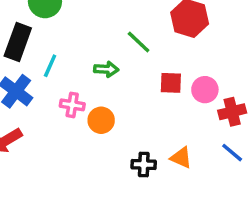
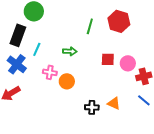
green line: (139, 42) -> (90, 26), moved, turned 63

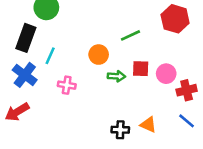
red hexagon: (119, 21) -> (175, 19), moved
green line: (90, 26) -> (130, 35), moved, turned 49
green arrow: (70, 51) -> (116, 76), moved
orange circle: (67, 81) -> (99, 55), moved

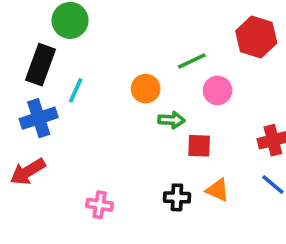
red square: (141, 69) -> (199, 146), moved
pink circle: (166, 74) -> (218, 90), moved
blue cross: (25, 75) -> (39, 118), turned 35
pink cross: (67, 85) -> (100, 205), moved

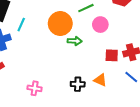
orange circle: (146, 89) -> (60, 24), size x1.5
red square: (199, 146) -> (112, 55), moved

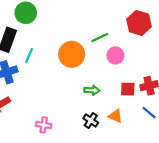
green arrow: (75, 41) -> (92, 90), moved
black cross: (78, 84) -> (91, 120), turned 32

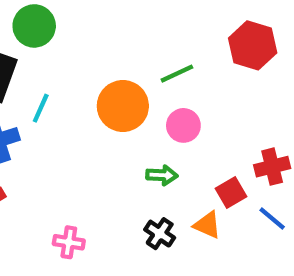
pink circle: (115, 55) -> (183, 125), moved
red square: (128, 89) -> (231, 193), moved, turned -32

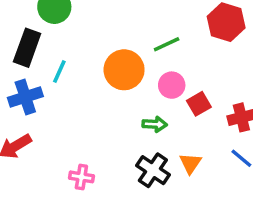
red square: (231, 193) -> (199, 104), moved
orange triangle: (207, 225) -> (190, 163), turned 40
black cross: (160, 234) -> (153, 170), size x1.4

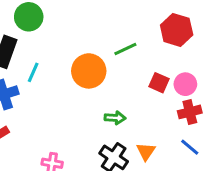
pink circle: (172, 85) -> (185, 84), moved
red square: (199, 104) -> (159, 83), moved, turned -36

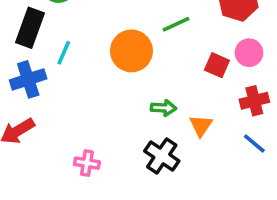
pink circle: (185, 84) -> (249, 53), moved
orange triangle: (146, 152) -> (201, 126), moved

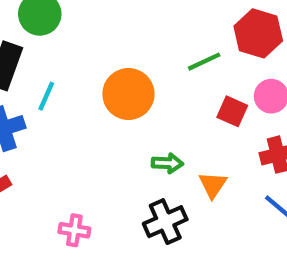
green line: (176, 24) -> (204, 62), moved
black cross: (162, 156) -> (165, 222), turned 32

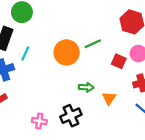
green line: (204, 62) -> (93, 44), moved
black cross: (165, 222) -> (71, 116), moved

